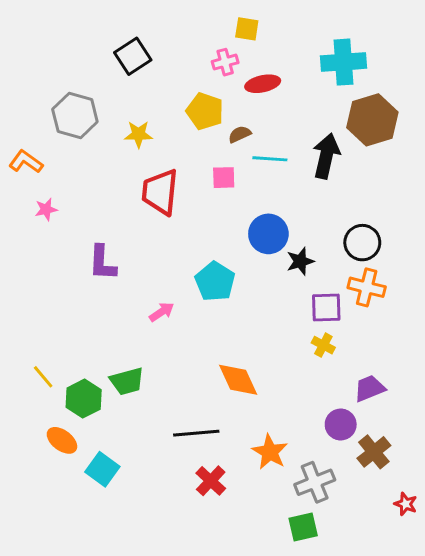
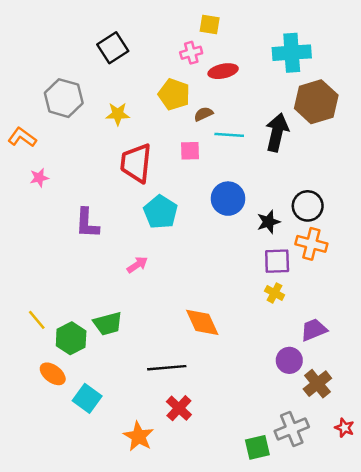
black star: (300, 261) -> (268, 222), moved
cyan pentagon: (215, 282) -> (161, 212), moved
orange star: (270, 452) -> (139, 436), moved
gray cross: (315, 482) -> (292, 429), moved

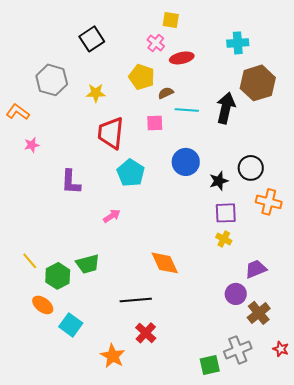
pink cross: (191, 53) -> (156, 43), turned -36
cyan cross: (292, 53) -> (238, 43), size x0.7
orange cross: (311, 244) -> (269, 202), moved

